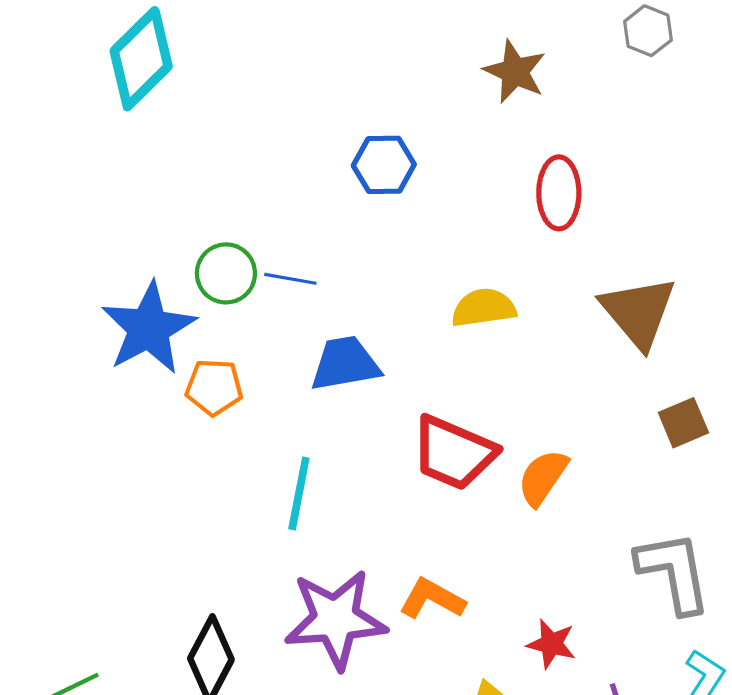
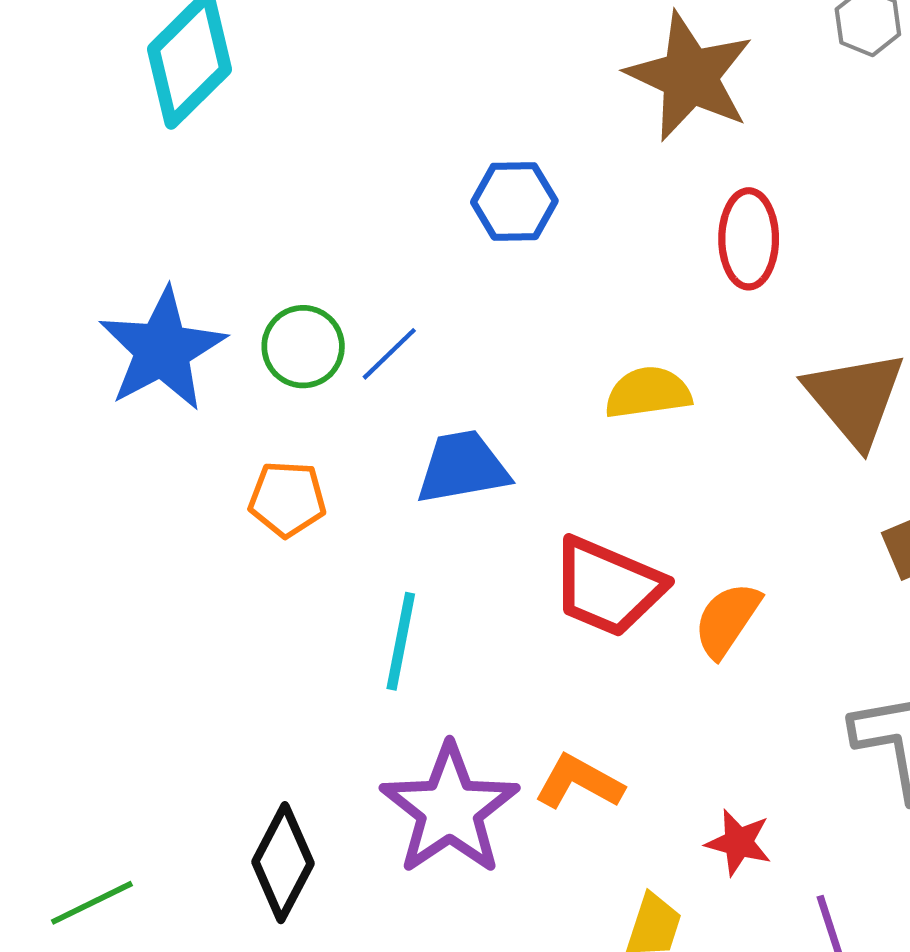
brown star: (515, 72) -> (690, 76), size x1.5
blue line: (290, 279) -> (389, 354), turned -54
blue star: (149, 328) -> (162, 350), moved
purple star: (335, 619) -> (450, 809), turned -30

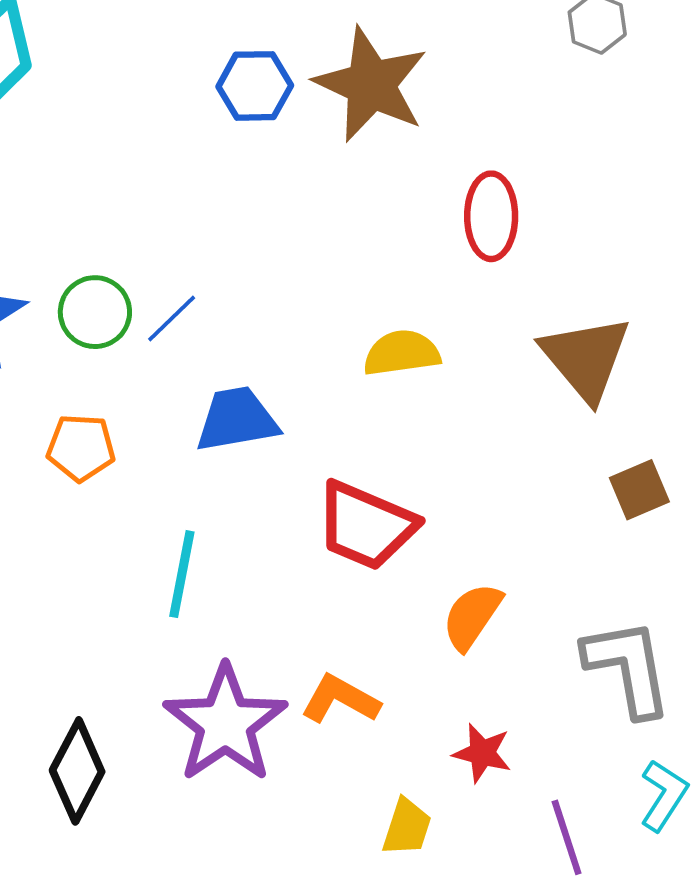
brown star: (690, 76) -> (371, 85), moved
blue hexagon: (514, 201) -> (255, 86), moved
orange semicircle: (727, 620) -> (472, 616), moved

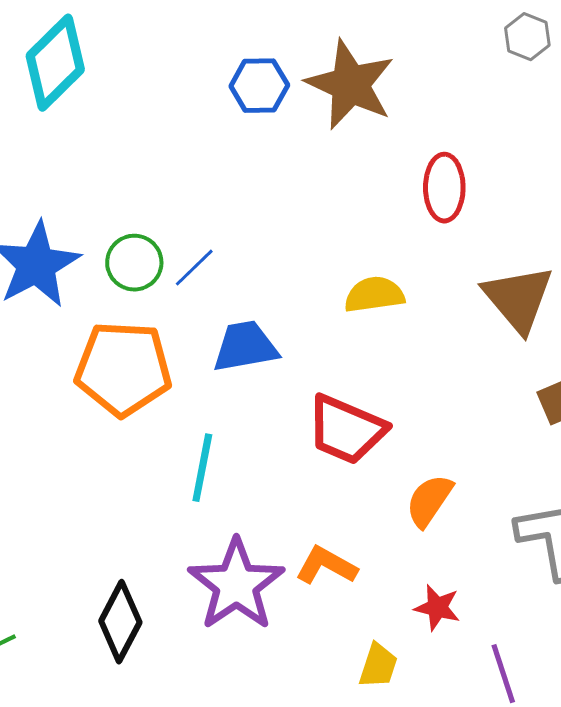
orange pentagon: (81, 448) -> (123, 369), size x1.8

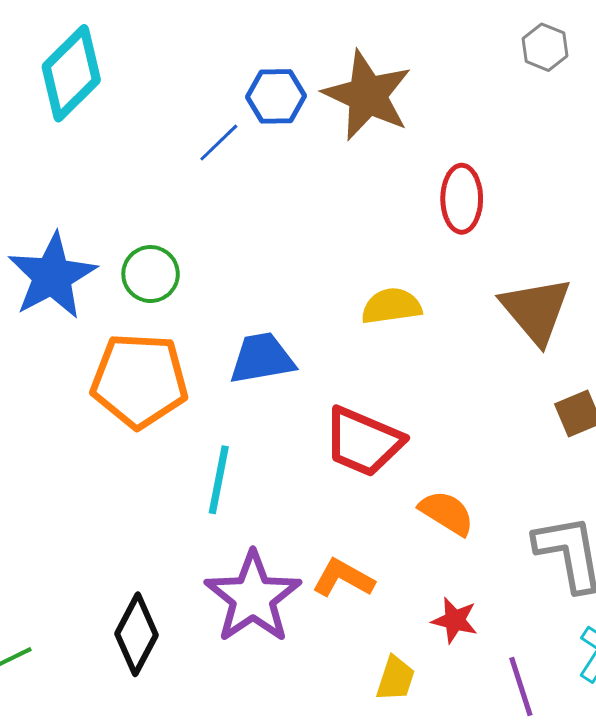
blue line: (194, 268) -> (219, 143), moved
orange semicircle: (429, 501) -> (447, 513), turned 88

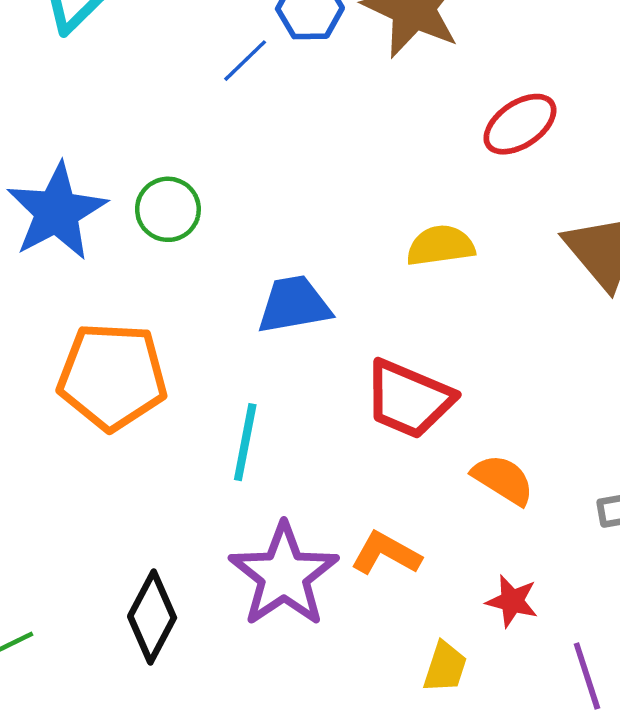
red ellipse: (462, 199) -> (520, 124), turned 56
orange pentagon: (139, 380) -> (112, 376), moved

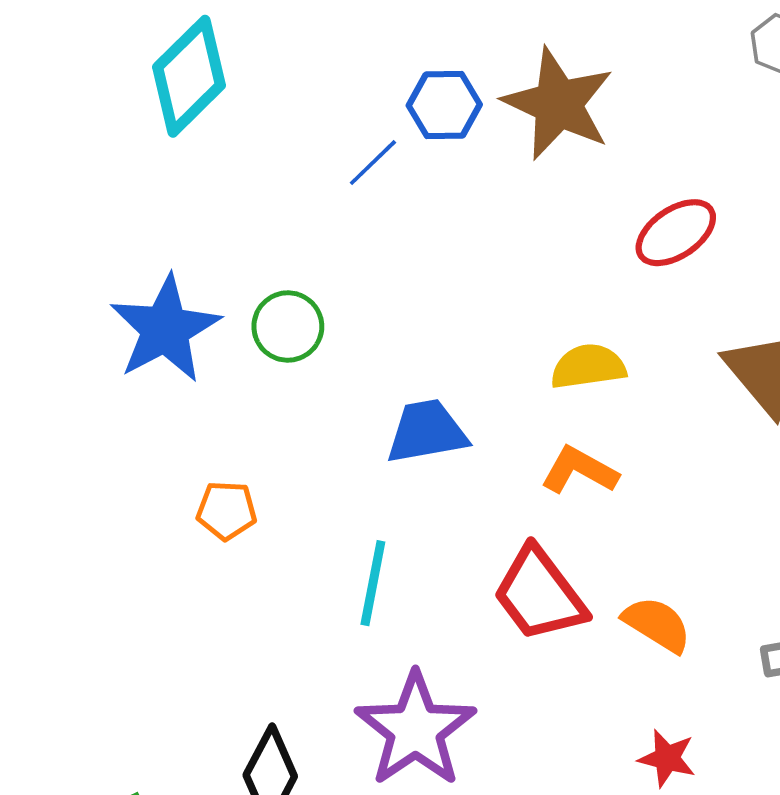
orange pentagon: (112, 376) -> (227, 510), size x0.5
red trapezoid: (409, 399) -> (539, 594), moved, turned 30
orange L-shape: (386, 553) -> (579, 470), moved

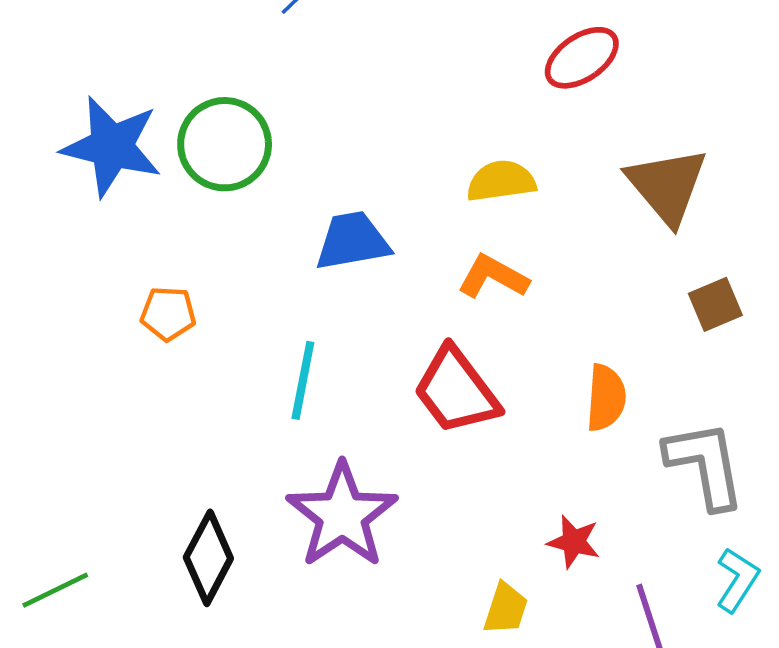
green circle: (288, 327) -> (225, 144), size x1.4
blue star: (165, 329) -> (112, 147), turned -30
orange semicircle: (657, 624) -> (606, 398), moved, turned 62

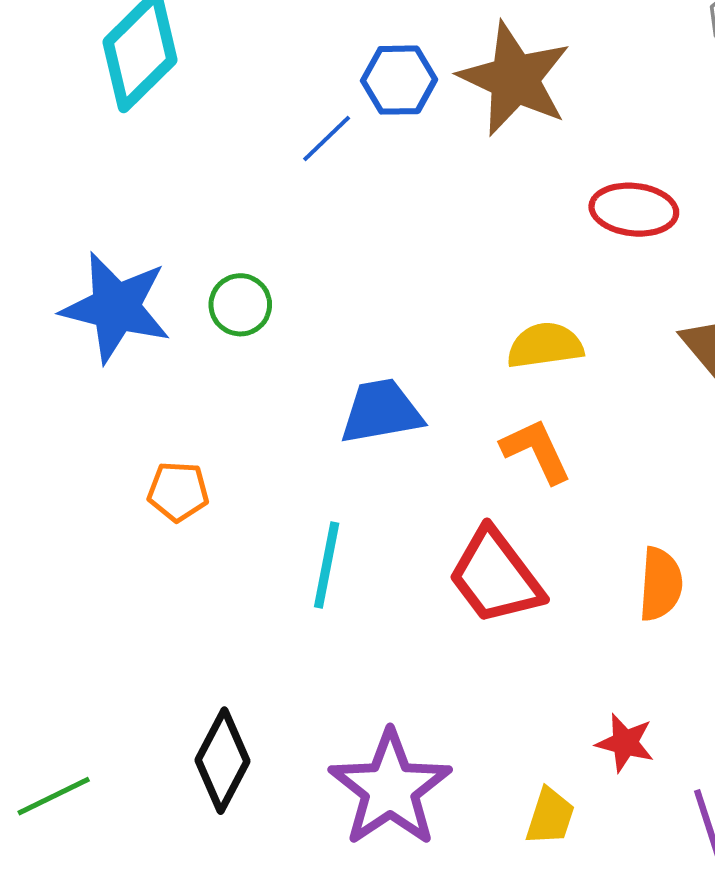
red ellipse: (582, 58) -> (634, 210), turned 40
green circle: (225, 144) -> (240, 305), size x0.6
orange L-shape: (493, 277) -> (536, 451), turned 36
purple star: (342, 515) -> (390, 789), moved

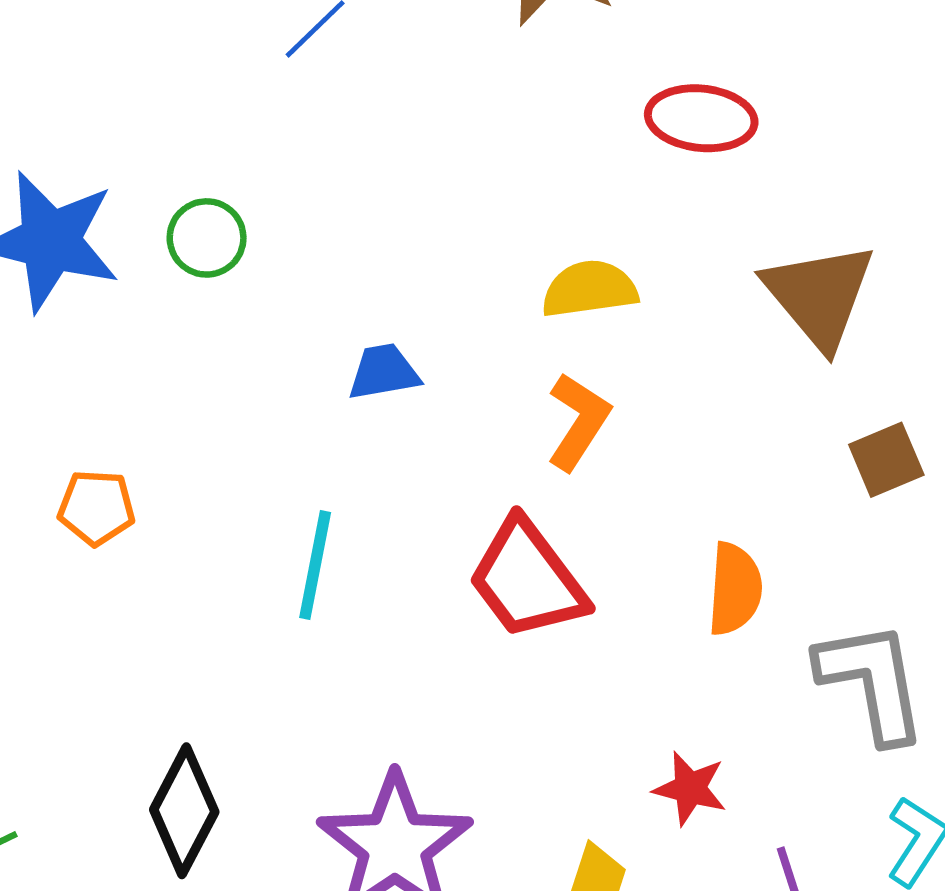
blue trapezoid: (381, 411) -> (384, 372), size x0.7
orange L-shape: (536, 451) -> (578, 421), turned 58
orange pentagon: (178, 491) -> (96, 508), moved

